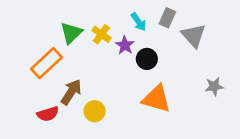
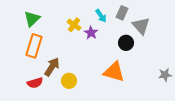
green triangle: (71, 33) -> (32, 19), moved
black circle: (147, 59) -> (126, 43), moved
orange rectangle: (46, 63) -> (34, 46), turned -30
gray star: (214, 86) -> (165, 75), moved

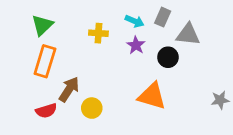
cyan arrow: (101, 16) -> (135, 21), turned -32
yellow cross: (74, 25) -> (98, 33), turned -32
gray triangle: (141, 26) -> (188, 34), turned -42
purple star: (91, 33) -> (136, 45), moved

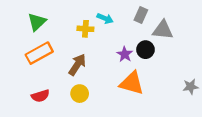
cyan arrow: (135, 21) -> (105, 18), moved
purple star: (136, 45) -> (125, 54), moved
orange rectangle: (45, 61) -> (39, 53), turned 44
brown arrow: (69, 89) -> (77, 65), moved

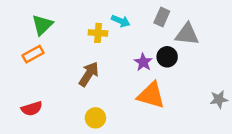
orange rectangle: (39, 53) -> (33, 54), moved, size x0.7
yellow circle: (80, 94) -> (95, 118), moved
red semicircle: (40, 96) -> (32, 109), moved

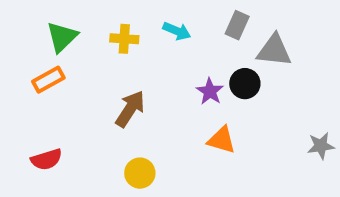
yellow cross: (98, 33) -> (124, 39), moved
orange triangle: (151, 95) -> (222, 140), size x0.7

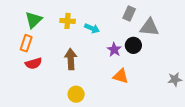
cyan arrow: (177, 31) -> (92, 28), moved
orange rectangle: (48, 80) -> (26, 43), turned -42
brown arrow: (130, 109) -> (71, 59), turned -36
red semicircle: (46, 159) -> (34, 63), moved

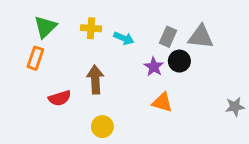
gray rectangle: (129, 13) -> (168, 37), moved
red semicircle: (34, 63) -> (60, 98), moved

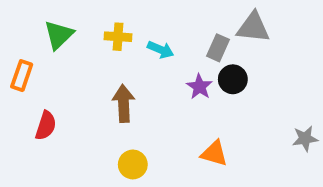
gray triangle: (201, 37) -> (253, 27), moved
orange rectangle: (35, 58) -> (22, 76), moved
red semicircle: (60, 98) -> (46, 126), moved, turned -55
orange triangle: (162, 102) -> (214, 153), moved

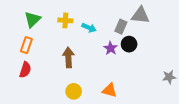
orange rectangle: (22, 76) -> (26, 45), moved
orange triangle: (214, 153) -> (110, 90), moved

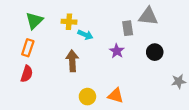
gray rectangle: (121, 27) -> (128, 28), turned -32
cyan arrow: (89, 28) -> (85, 35), moved
black circle: (129, 44) -> (155, 52), moved
yellow circle: (74, 91) -> (87, 97), moved

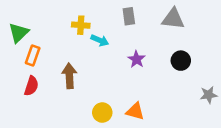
green triangle: (34, 21) -> (19, 33), moved
gray rectangle: (128, 28) -> (129, 16), moved
brown arrow: (72, 61) -> (69, 76), moved

